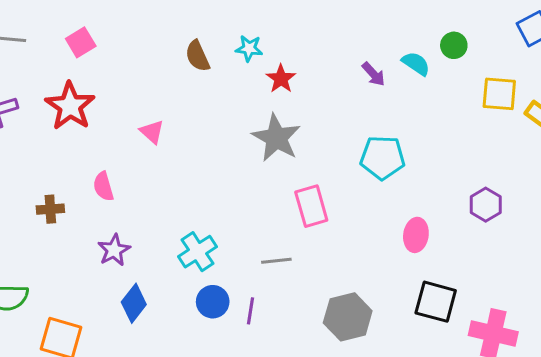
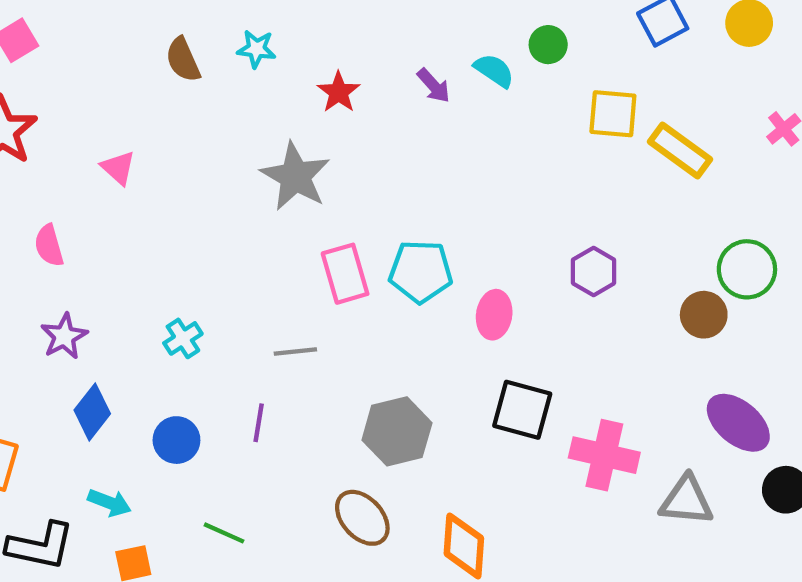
red star: (281, 79) -> (339, 92), moved
cyan pentagon: (383, 158) -> (421, 271), moved
cyan cross: (197, 252) -> (183, 338), size x0.7
blue circle: (213, 302) -> (176, 440), moved

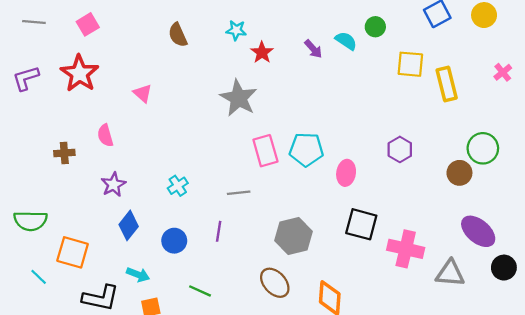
cyan star: (256, 49) -> (236, 30), moved
yellow rectangle: (680, 150) -> (447, 84), turned 40

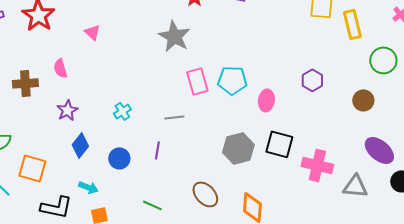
green circle: (483, 148) -> (383, 60), moved
brown cross: (64, 153) -> (25, 83), size x1.4
gray hexagon: (293, 236) -> (238, 148), moved
green line: (200, 291) -> (152, 205), moved

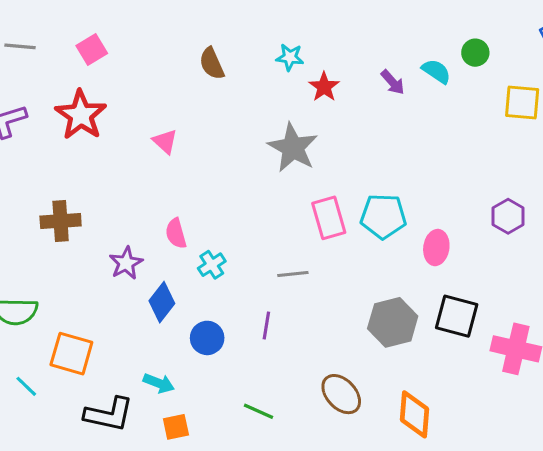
pink semicircle: (60, 68) -> (176, 233), moved
blue diamond: (80, 145) -> (162, 302), moved

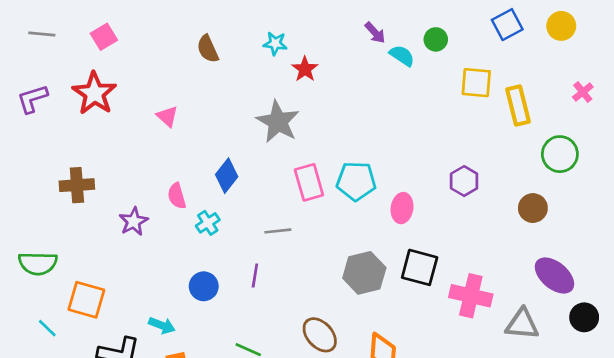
purple arrow: (393, 82) -> (375, 33), moved
blue diamond: (162, 302) -> (227, 176), moved

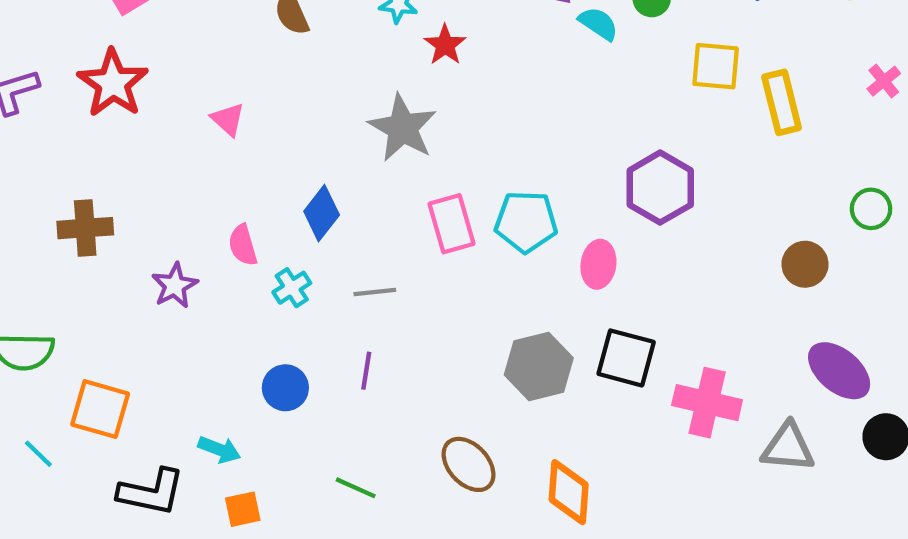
green circle: (560, 154) -> (871, 209), moved, size x0.7
purple hexagon: (464, 181) -> (660, 188), moved, size x1.5
gray line: (278, 231) -> (375, 292), moved

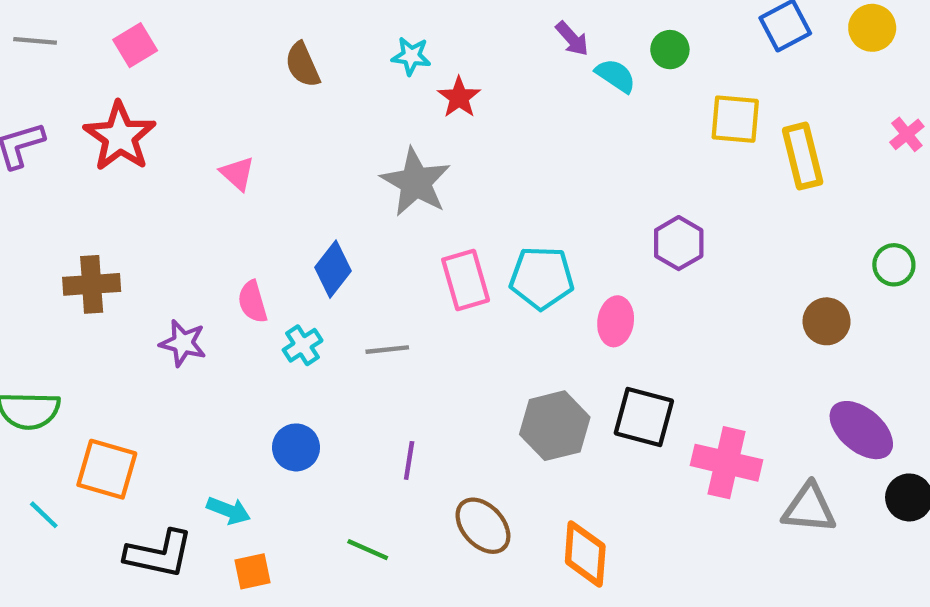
purple hexagon: (660, 188) -> (679, 243), size x0.7
purple star: (175, 286) -> (183, 343), turned -30
purple line: (366, 371) -> (409, 460), moved

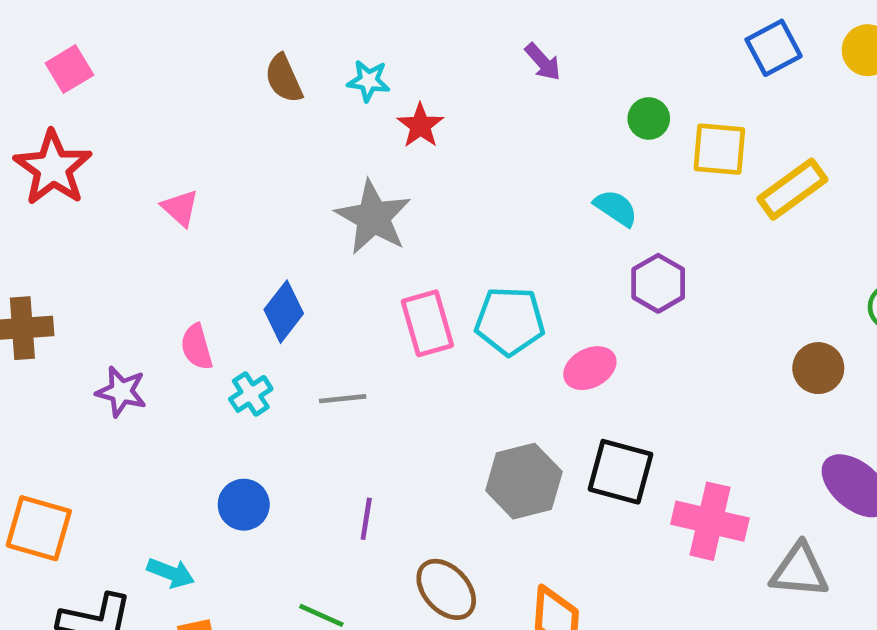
green circle: (670, 50) -> (649, 118), moved
brown semicircle: (303, 65) -> (284, 78), moved
cyan semicircle: (616, 76) -> (616, 208), moved
yellow rectangle: (803, 156) -> (792, 189), turned 68
pink ellipse: (616, 321) -> (590, 368), turned 54

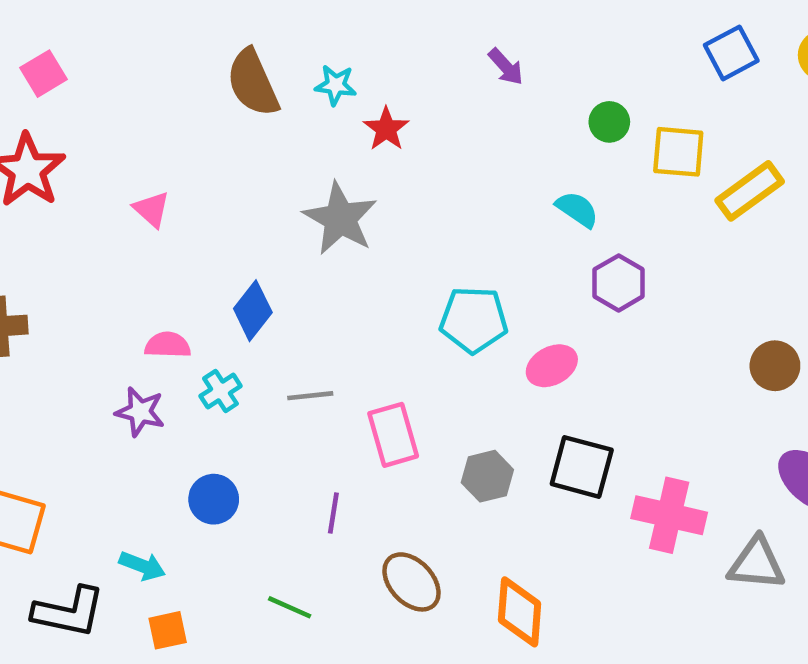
brown semicircle: (284, 78) -> (253, 83), size x1.4
pink rectangle: (427, 323) -> (393, 435), moved
pink semicircle: (197, 347) -> (168, 345), turned 108
purple star: (121, 392) -> (140, 412), moved
gray hexagon: (524, 481) -> (487, 476), size x0.7

